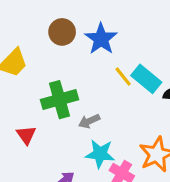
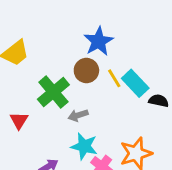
brown circle: (62, 32) -> (86, 70), moved
green cross: (60, 100) -> (53, 92), turned -32

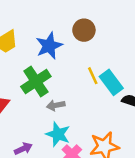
blue star: (99, 41) -> (49, 46), moved
brown circle: (86, 70) -> (84, 30), moved

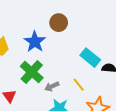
yellow line: (93, 76) -> (79, 85), moved

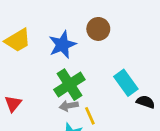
green cross: (32, 72) -> (69, 85), moved
yellow line: (79, 85) -> (90, 116), moved

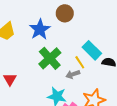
gray arrow: (69, 106) -> (73, 74), moved
yellow line: (90, 116) -> (80, 62), moved

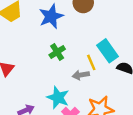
green cross: (50, 58) -> (57, 52), size x0.6

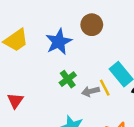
gray arrow: (81, 75) -> (91, 91), moved

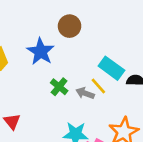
gray arrow: (91, 91) -> (85, 93), turned 48

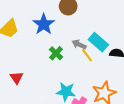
gray arrow: (85, 93) -> (79, 44), moved

